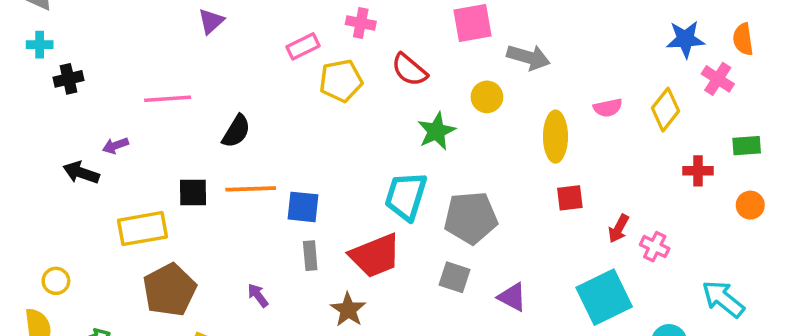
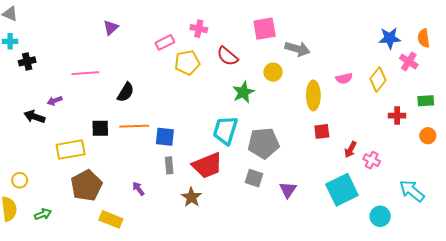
purple triangle: (512, 297) -> (288, 190), turned 36

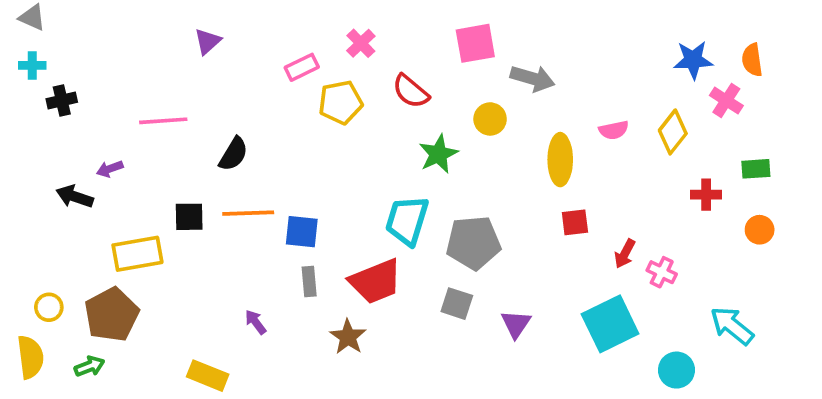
pink cross: (199, 29) -> (361, 43), turned 35
brown pentagon: (86, 186) -> (112, 315), moved

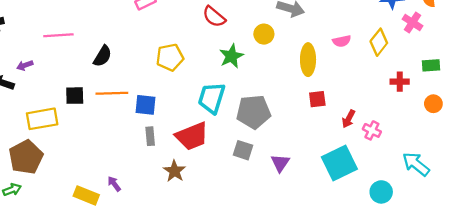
yellow pentagon: (341, 102) -> (170, 57), moved
purple arrow: (256, 322) -> (114, 184), moved

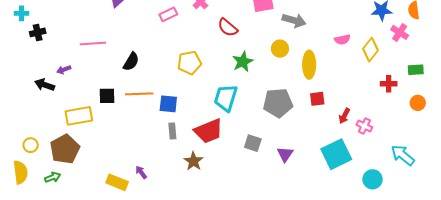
yellow circle: (264, 34) -> (280, 49), moved
pink semicircle: (342, 41) -> (342, 40), moved
gray pentagon: (253, 112) -> (278, 103), moved

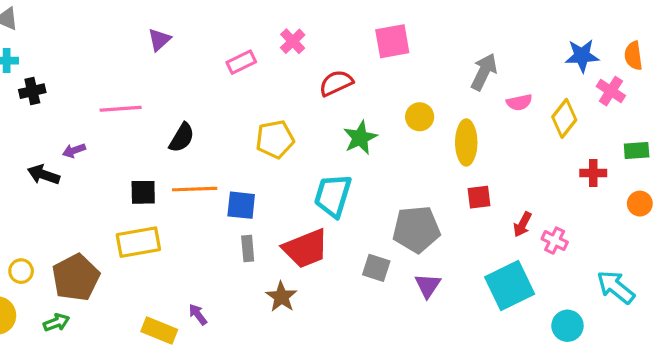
gray arrow: (294, 20) -> (484, 72), moved, turned -80
red semicircle: (228, 27) -> (336, 83), turned 115
gray pentagon: (278, 103) -> (416, 229), moved
yellow rectangle: (79, 116) -> (138, 242), moved

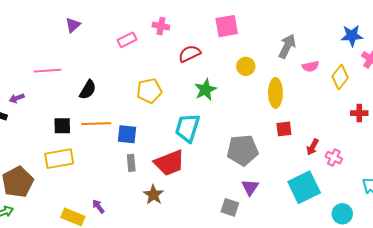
pink cross: (293, 41) -> (161, 26), turned -35
yellow circle: (420, 117) -> (246, 66), moved
gray square: (376, 268) -> (230, 207), moved

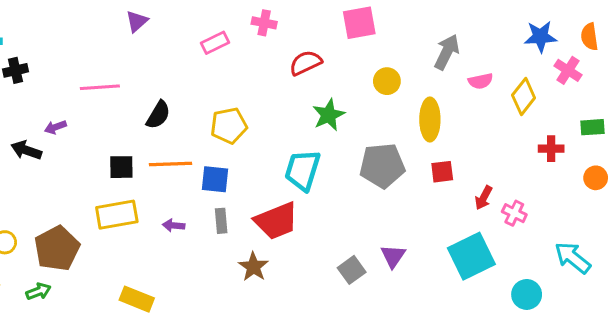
yellow pentagon: (149, 91) -> (229, 126), moved
gray pentagon: (243, 150) -> (382, 166), moved
purple arrow: (98, 206) -> (174, 225), moved, turned -48
gray square: (230, 207) -> (352, 270), moved, turned 36

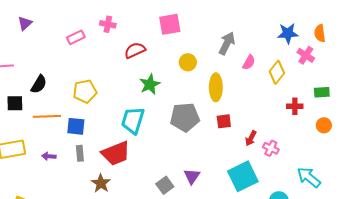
pink semicircle: (481, 81) -> (249, 62), turned -49
black square: (121, 167) -> (15, 103), moved

